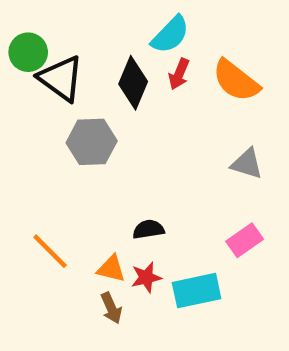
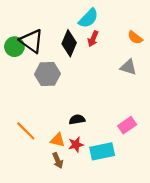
green circle: (28, 52) -> (14, 47), moved
orange semicircle: (236, 81) -> (135, 38), moved, size x0.6
gray triangle: (247, 164) -> (128, 67), moved

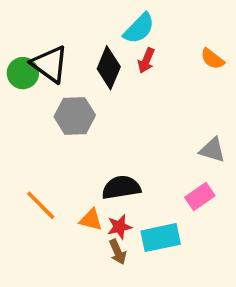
gray triangle: (128, 67) -> (212, 150), moved
black semicircle: (77, 120) -> (121, 187), size x1.5
brown arrow: (58, 160) -> (118, 252), moved

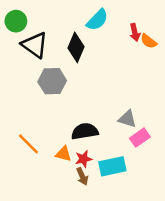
red arrow: (146, 61) -> (135, 32), moved, turned -36
green circle: (23, 73) -> (16, 21), moved
gray triangle: (212, 150) -> (127, 119), moved

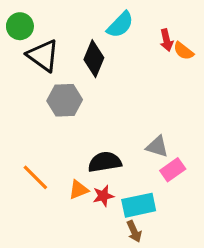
orange triangle: (63, 154) -> (79, 190), turned -36
brown arrow: (82, 176) -> (134, 231), moved

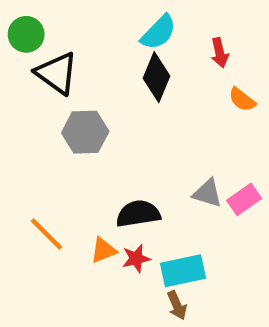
orange semicircle: (183, 51) -> (242, 100), moved
black diamond: (94, 59) -> (157, 77), moved
pink rectangle: (173, 170) -> (244, 199), moved

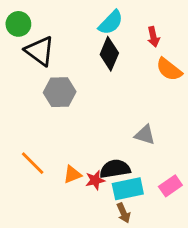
orange semicircle: (242, 100) -> (169, 69), size x1.4
pink rectangle: (244, 199) -> (170, 186), moved
black semicircle: (138, 214) -> (115, 169), moved

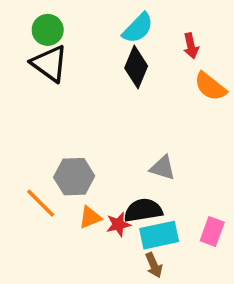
green circle: (18, 24) -> (48, 30), moved
gray hexagon: (60, 92) -> (74, 177), moved
gray triangle: (145, 135) -> (163, 168), moved
pink rectangle: (170, 186) -> (212, 232), turned -35

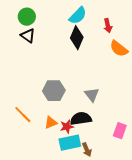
black triangle: (49, 63) -> (28, 36), size x0.7
gray triangle: (163, 168) -> (92, 95), turned 35
gray hexagon: (74, 177) -> (54, 91), moved
cyan rectangle: (159, 235) -> (70, 143), moved

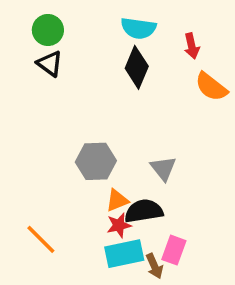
cyan semicircle: (78, 16) -> (138, 28), turned 54
orange line: (23, 115) -> (41, 239), moved
orange triangle: (51, 123) -> (117, 200), moved
pink rectangle: (120, 131) -> (174, 250), moved

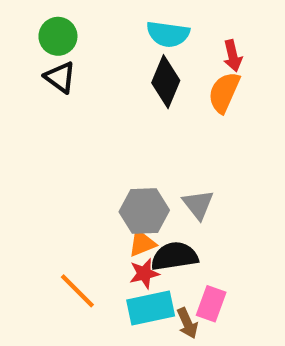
orange semicircle: (211, 87) -> (224, 92), moved, turned 76
gray hexagon: (96, 161) -> (144, 211), moved
orange line: (41, 239) -> (77, 291), moved

